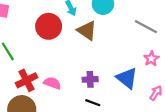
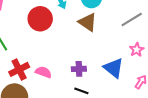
gray line: (146, 27) -> (132, 19), turned -60
brown triangle: (87, 30) -> (88, 22), moved

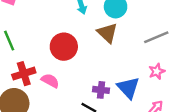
red circle: (40, 19) -> (64, 47), moved
purple cross: (79, 69) -> (101, 90), moved

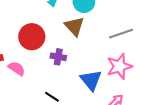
pink star: (157, 71) -> (119, 66), size x1.6
purple cross: (101, 90) -> (58, 57), moved

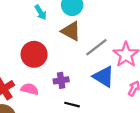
gray line: (121, 34) -> (96, 47), moved
purple cross: (58, 57) -> (61, 80), moved

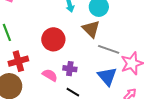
gray line: (96, 47) -> (109, 49), turned 40
pink semicircle: (30, 89) -> (50, 75), moved

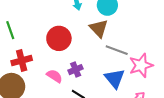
purple cross: (70, 69) -> (76, 70), turned -32

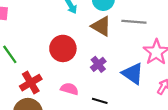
gray line: (117, 50) -> (134, 22), moved
purple cross: (76, 70) -> (98, 64), moved

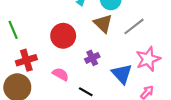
gray line: (134, 22) -> (134, 26), turned -55

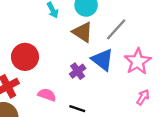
red circle: (63, 36) -> (25, 57), moved
blue triangle: (122, 74) -> (102, 60), moved

